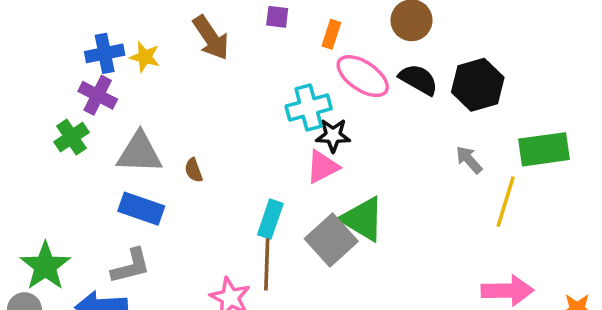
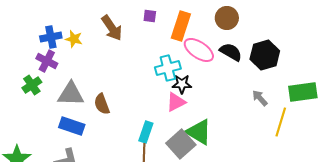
orange rectangle: (331, 34) -> (181, 26), size x1.8
brown semicircle: (194, 170) -> (102, 104), size x1.5

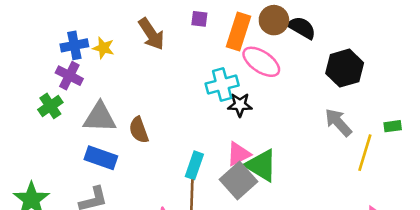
brown circle: (227, 18) -> (274, 20), moved
black semicircle: (231, 52) -> (302, 28), moved
green rectangle: (303, 92) -> (393, 126), moved, size x0.5
gray arrow: (260, 98) -> (338, 122), size x1.4
pink triangle: (176, 102) -> (239, 154), moved

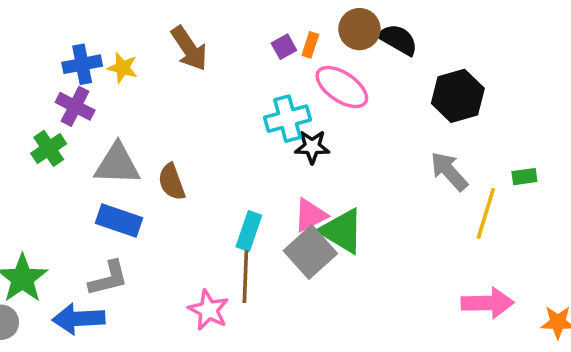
purple square: (199, 19) -> (284, 47), moved, turned -36
orange rectangle: (239, 31) -> (310, 45), size x0.5

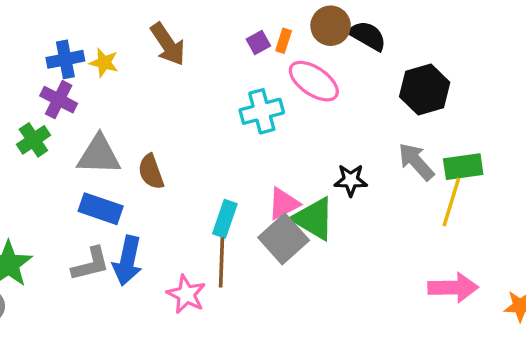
black star: (312, 147) -> (351, 180), moved
green rectangle: (524, 177) -> (463, 167), moved, size x1.6
blue arrow: (79, 319) -> (127, 261), moved, turned -75

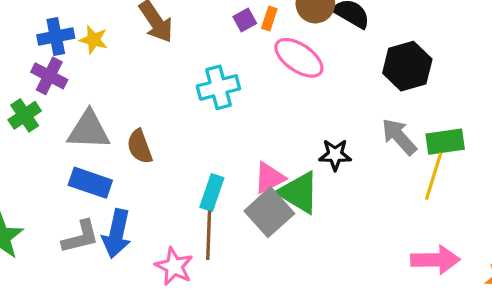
cyan cross: (262, 111) -> (218, 87), moved

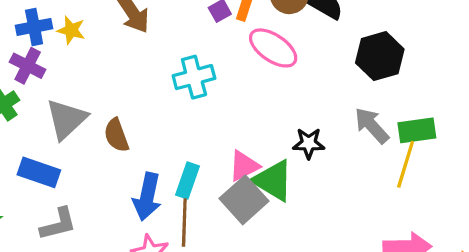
gray triangle: (89, 130) -> (66, 119), turned -45
blue rectangle: (90, 183) -> (39, 172), moved
blue arrow: (117, 234) -> (147, 197), moved

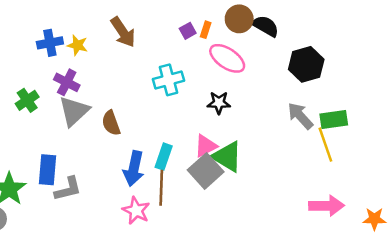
purple cross: (28, 66) -> (67, 82), moved
black star: (309, 143) -> (219, 103), moved
yellow line: (406, 164) -> (325, 145), turned -36
blue rectangle: (39, 172) -> (48, 170), moved, turned 76

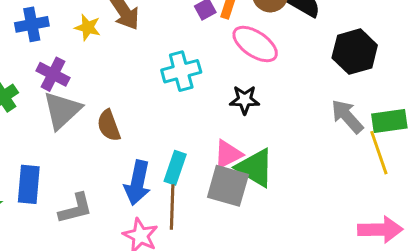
yellow star: (77, 45) -> (88, 27), moved
gray square: (206, 171) -> (228, 186), turned -32
gray L-shape: (68, 189) -> (76, 208), moved

